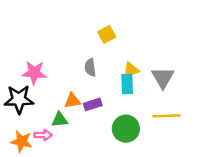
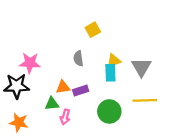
pink arrow: (43, 135) -> (65, 117), moved, turned 104

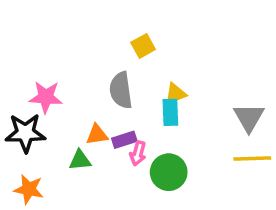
gray semicircle: (78, 58) -> (121, 90), size x1.5
gray triangle: (141, 67) -> (249, 118), moved
yellow line: (145, 100) -> (252, 159), moved
pink arrow: (65, 117) -> (138, 153), moved

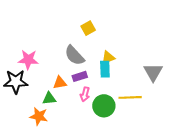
gray semicircle: (121, 90) -> (74, 55), turned -35
purple rectangle: (124, 140) -> (80, 76), moved
yellow line: (252, 159) -> (130, 97), moved
orange star: (29, 189) -> (39, 116), moved

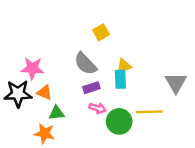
orange triangle: (60, 83) -> (44, 93), moved, turned 32
pink arrow: (85, 94) -> (97, 108), turned -88

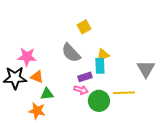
purple rectangle: (91, 88) -> (85, 77), moved

